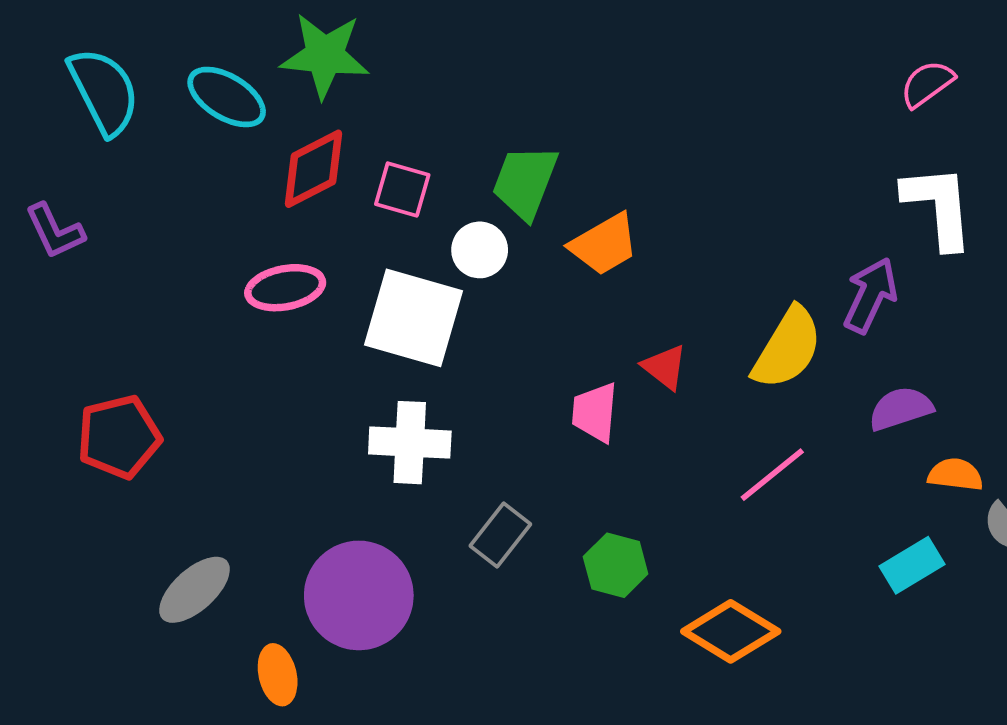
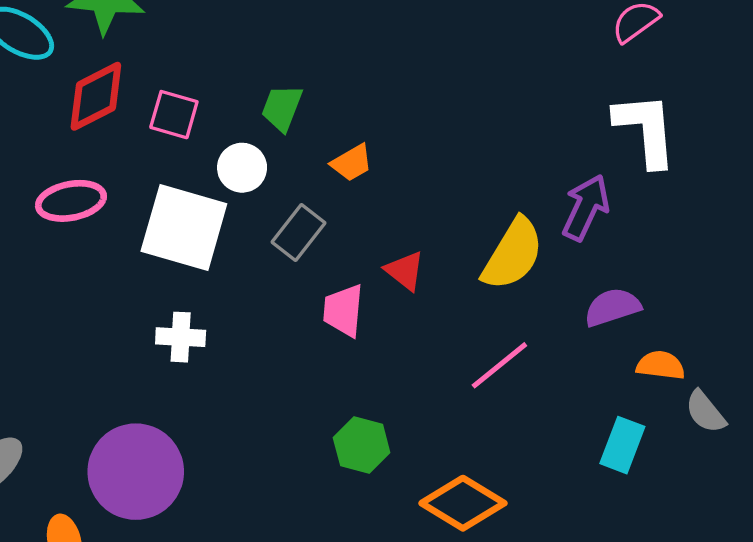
green trapezoid: (525, 182) -> (282, 108), size x0.7
orange trapezoid: (604, 244) -> (352, 163), size x0.7
white cross: (410, 443) -> (181, 337), size x0.7
gray rectangle: (500, 535) -> (299, 232), moved
cyan rectangle: (912, 565) -> (622, 445), turned -38

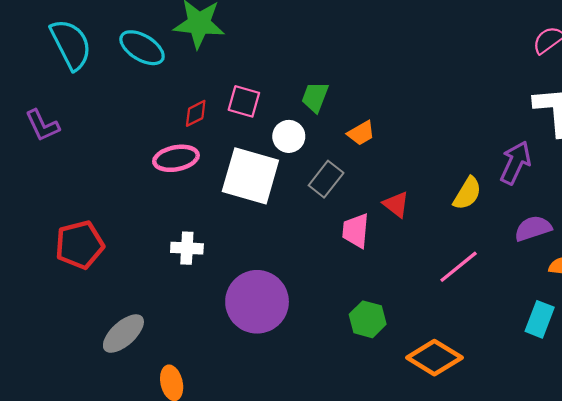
red diamond: (96, 96) -> (196, 113), moved, size x0.6
yellow semicircle: (513, 254) -> (467, 193), size x0.7
white cross: (181, 337) -> (187, 248), moved
purple circle: (136, 472) -> (257, 302), moved

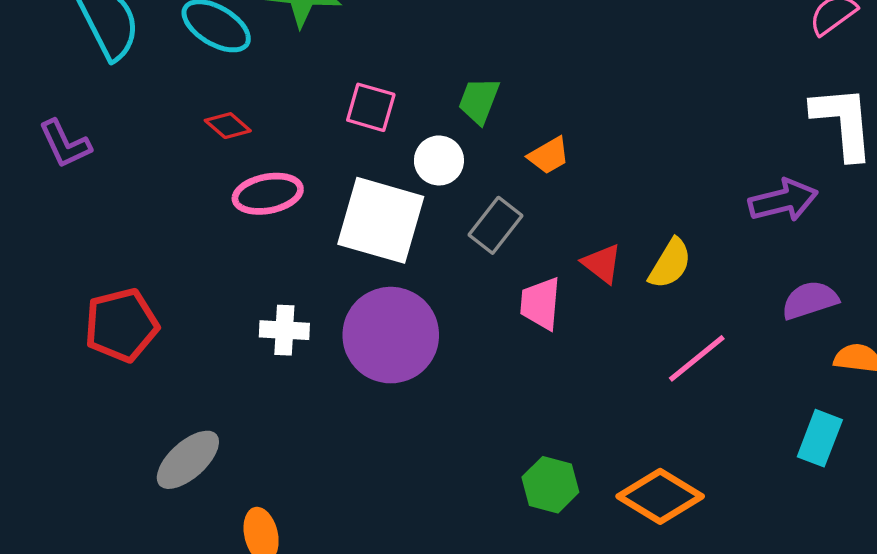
red diamond: (196, 113) -> (228, 126), moved, turned 68
purple arrow: (515, 163) -> (783, 200), turned 51
yellow semicircle: (467, 193) -> (670, 264), moved
purple circle: (257, 302) -> (391, 335), moved
green hexagon: (368, 319) -> (550, 485), moved

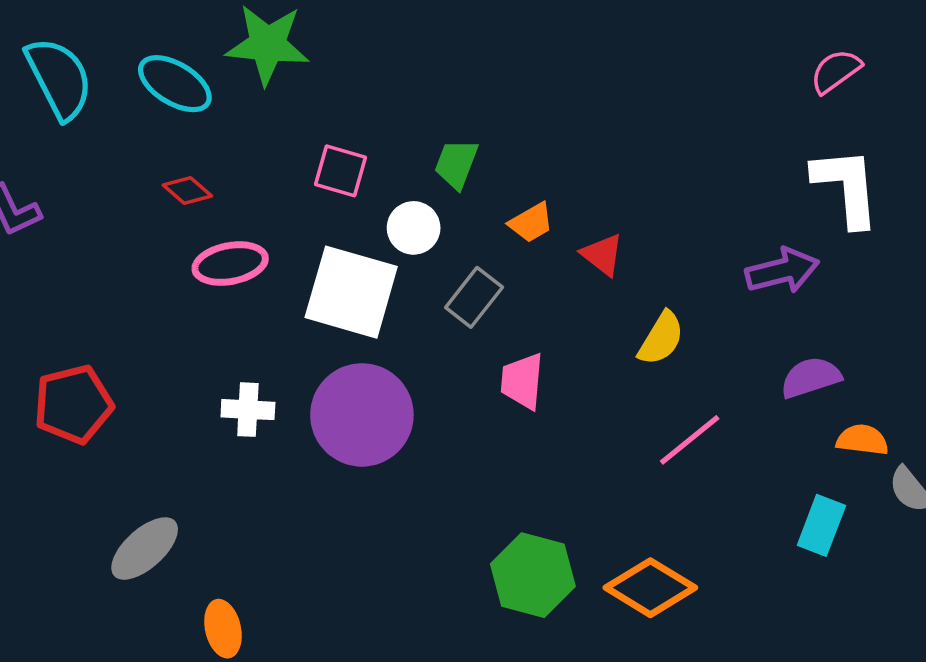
red triangle: (602, 264) -> (602, 255), moved
green hexagon: (550, 485) -> (533, 575), size x1.4

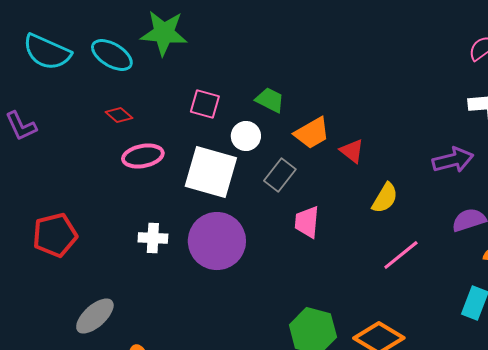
cyan semicircle: (59, 78) -> (47, 52), turned 141
green trapezoid: (456, 164) -> (270, 100), turned 96
orange trapezoid: (531, 223) -> (312, 133), size x1.4

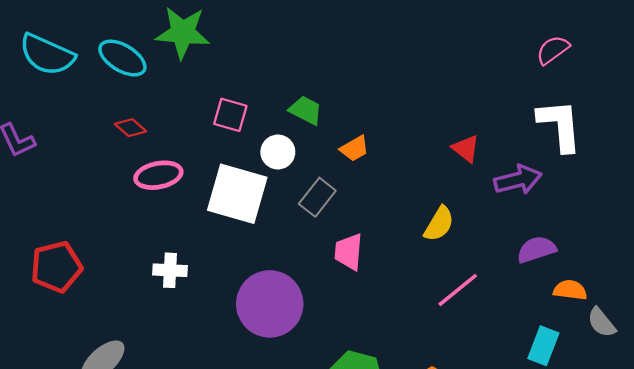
orange trapezoid: (312, 133) -> (354, 149), size x0.7
red triangle: (352, 151) -> (466, 149), moved
purple circle: (217, 241) -> (270, 304), moved

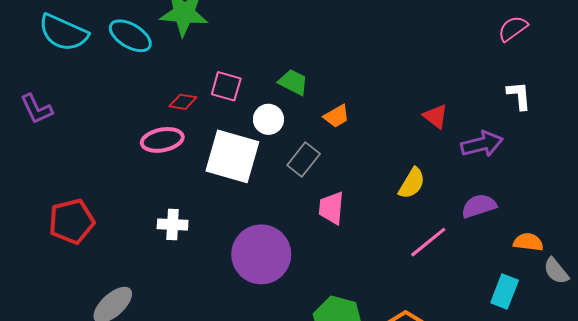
white L-shape: (560, 125) -> (519, 96), size x0.6
red diamond: (131, 128) -> (183, 102), moved, turned -32
purple semicircle: (537, 249) -> (479, 206), moved

